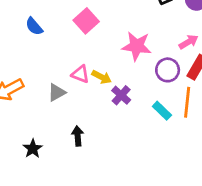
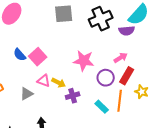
pink square: (86, 21) -> (38, 57), moved
blue semicircle: (34, 26) -> (20, 55), moved
purple cross: (121, 95) -> (73, 96), turned 32

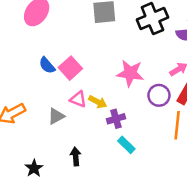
cyan rectangle: (102, 107) -> (126, 145), moved

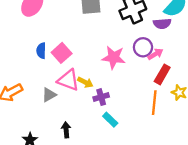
blue semicircle: (47, 65) -> (41, 51), turned 42
purple circle: (159, 95) -> (143, 47), moved
pink triangle: (78, 99) -> (68, 80), size x1.5

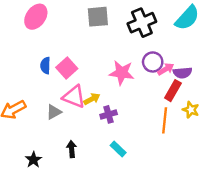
purple semicircle: (162, 24) -> (182, 73), moved
yellow arrow: (85, 82) -> (92, 99), turned -56
cyan rectangle: (110, 120) -> (118, 149), moved

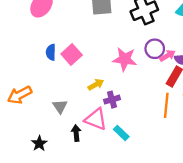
pink triangle: (74, 97) -> (96, 119), moved
gray triangle: (54, 112) -> (60, 106), moved, turned -35

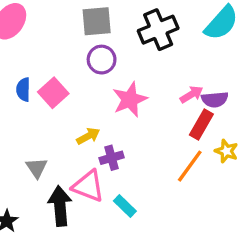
purple circle: (155, 49) -> (102, 60), moved
pink star: (125, 59) -> (130, 99), turned -30
orange line: (166, 105) -> (190, 166), turned 30
black arrow: (76, 133) -> (60, 206), size x1.6

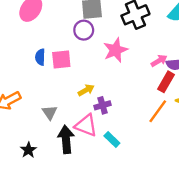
purple circle: (102, 60) -> (84, 30), moved
pink square: (53, 93) -> (61, 59), turned 36
pink star: (130, 99) -> (115, 50), moved

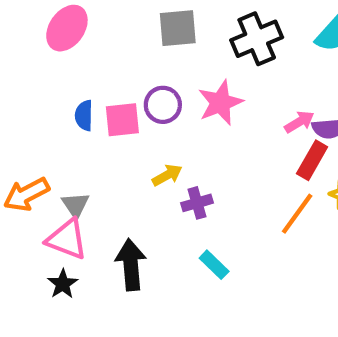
purple circle: (84, 30) -> (163, 105), moved
gray triangle: (50, 112) -> (75, 205), moved
pink triangle: (86, 125) -> (67, 239), moved

